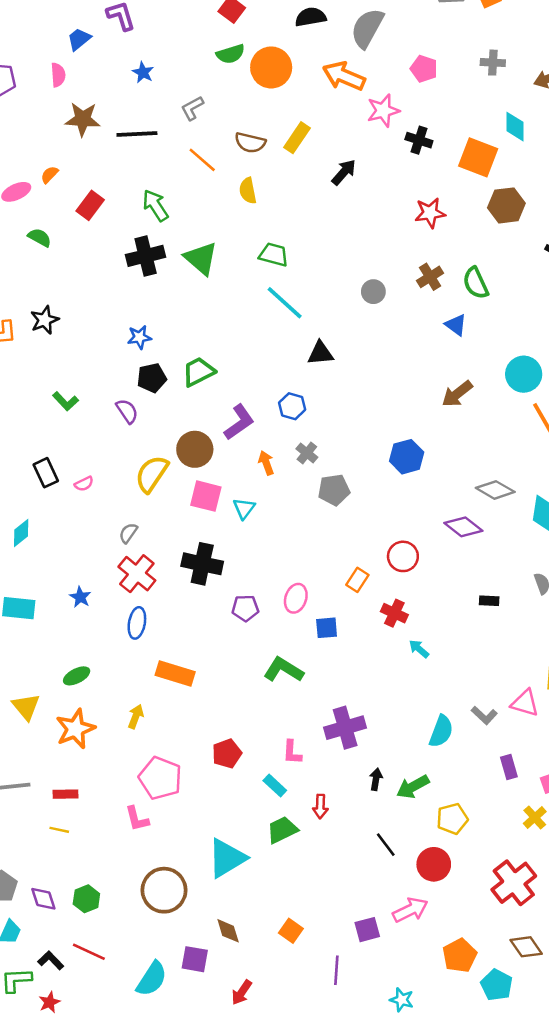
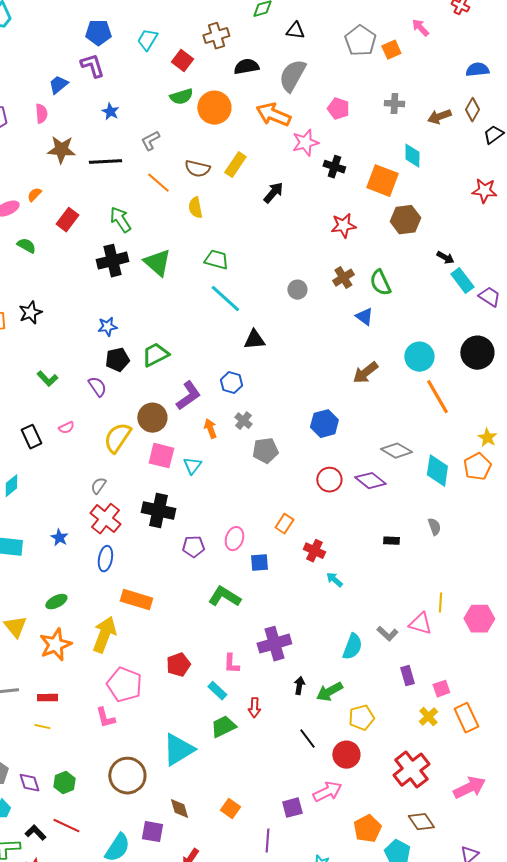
pink semicircle: (84, 484) -> (66, 428), moved
red circle: (403, 556) -> (329, 480), moved
yellow arrow: (136, 717) -> (104, 635), size x1.8

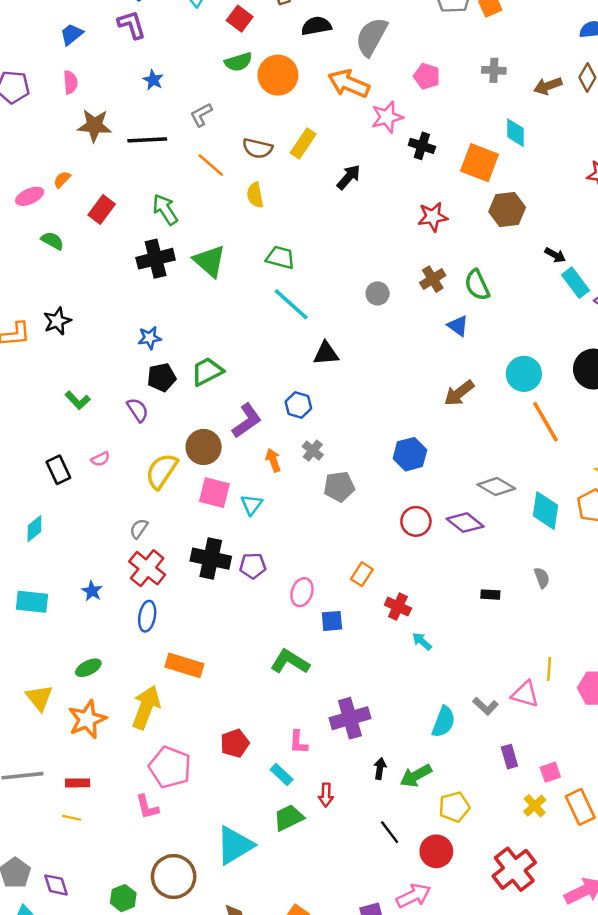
blue trapezoid: (58, 85) -> (72, 34), moved
purple pentagon: (193, 547) -> (253, 566), moved
green hexagon: (64, 783) -> (123, 898), moved

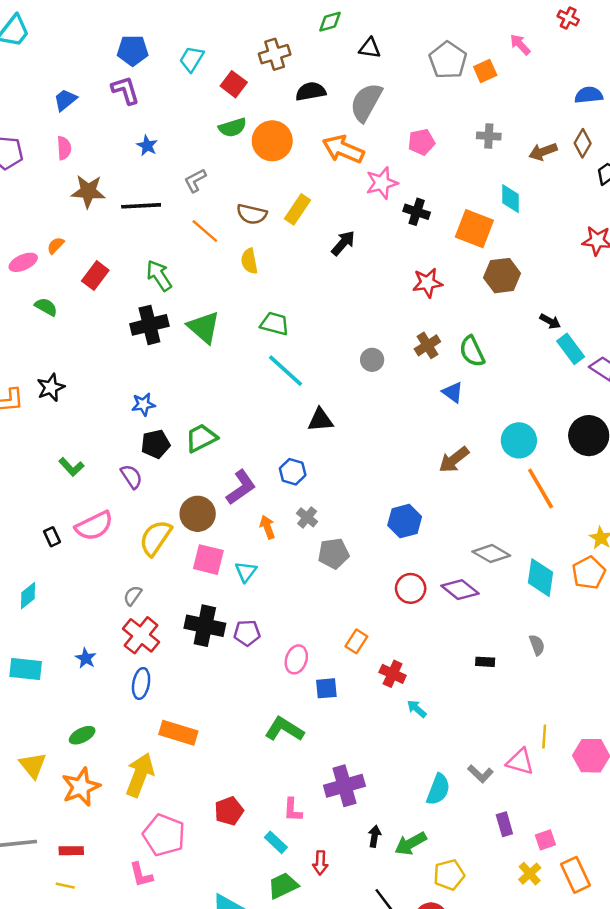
pink pentagon: (427, 76) -> (421, 142), turned -30
pink semicircle: (100, 459) -> (94, 526), size x2.0
black rectangle: (58, 470) -> (52, 537), size x0.7

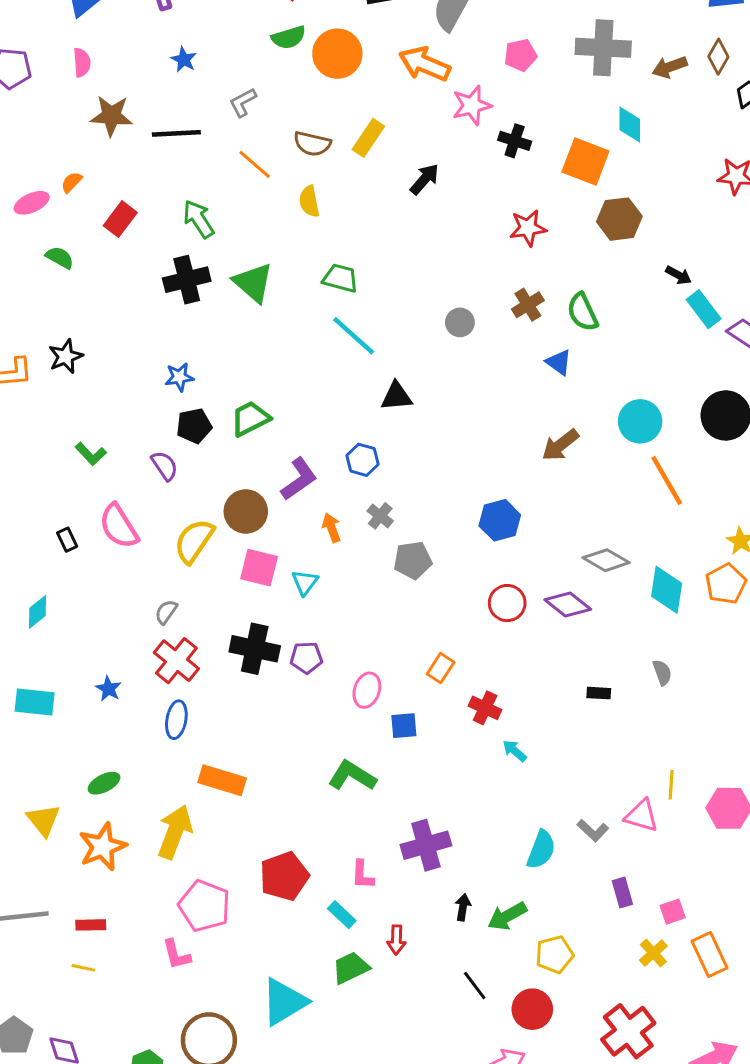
gray cross: (489, 136) -> (603, 48), size x1.8
pink semicircle: (94, 526) -> (119, 526), turned 84
red pentagon: (229, 811) -> (284, 876), size x1.4

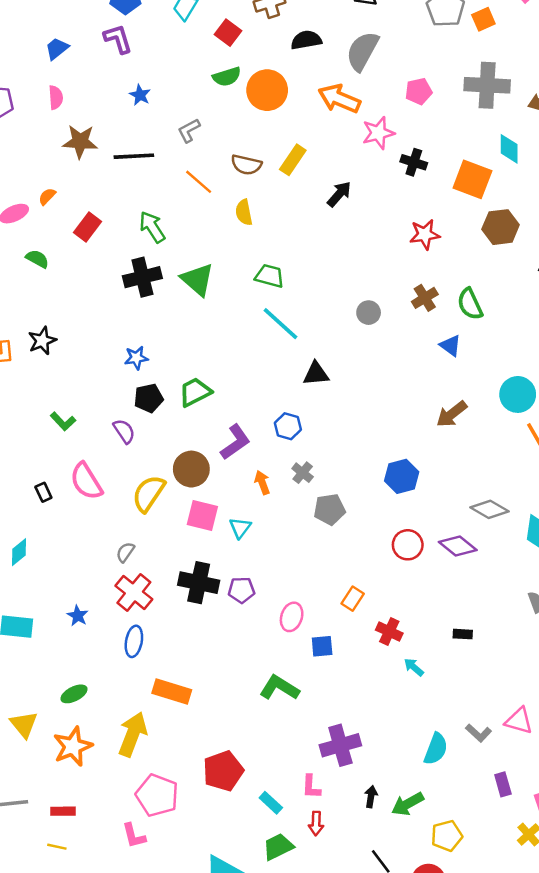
black rectangle: (599, 693) -> (463, 634), moved
pink L-shape: (362, 875) -> (311, 787), moved

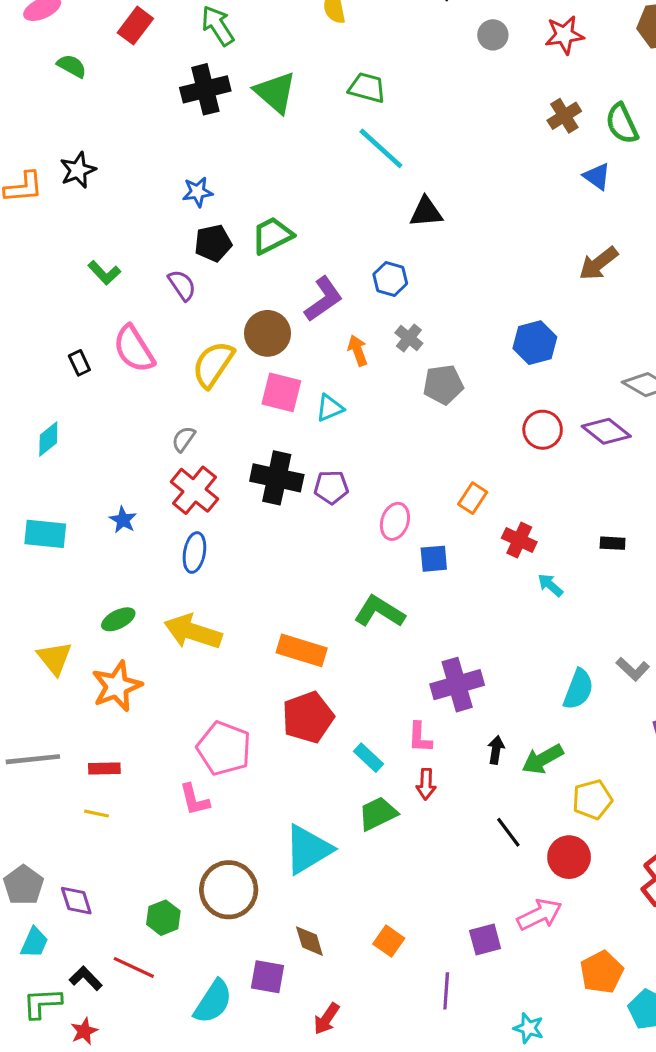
gray circle: (369, 313) -> (493, 35), moved
cyan triangle: (240, 528) -> (330, 408), turned 30
orange rectangle: (172, 691) -> (302, 650), moved
yellow arrow: (133, 734) -> (193, 632), moved, turned -93

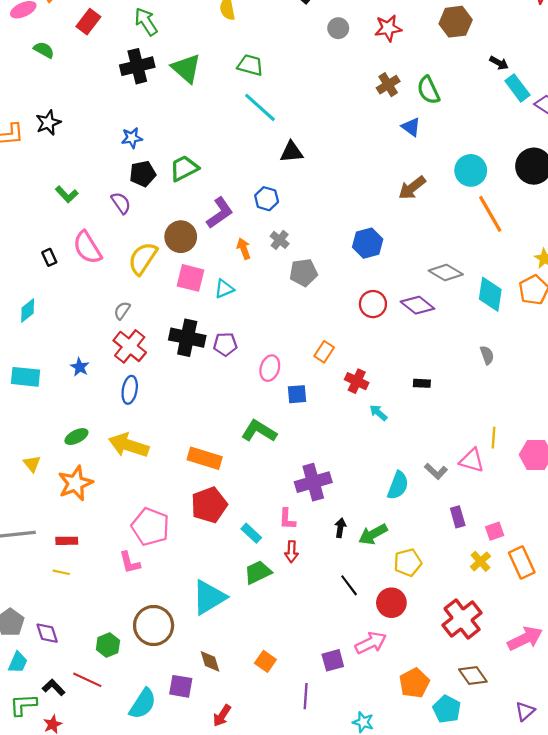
yellow triangle: (55, 658) -> (32, 464), size x0.7

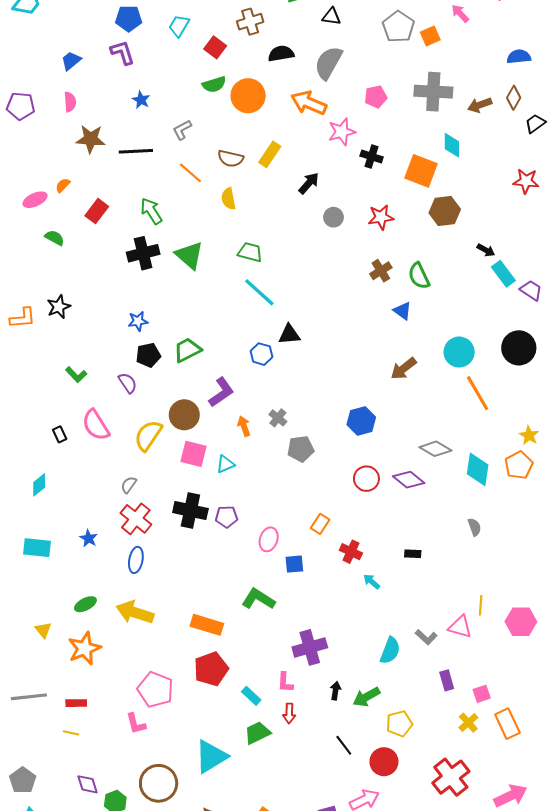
blue hexagon: (267, 199) -> (261, 354), moved
purple diamond: (47, 633) -> (87, 784), moved

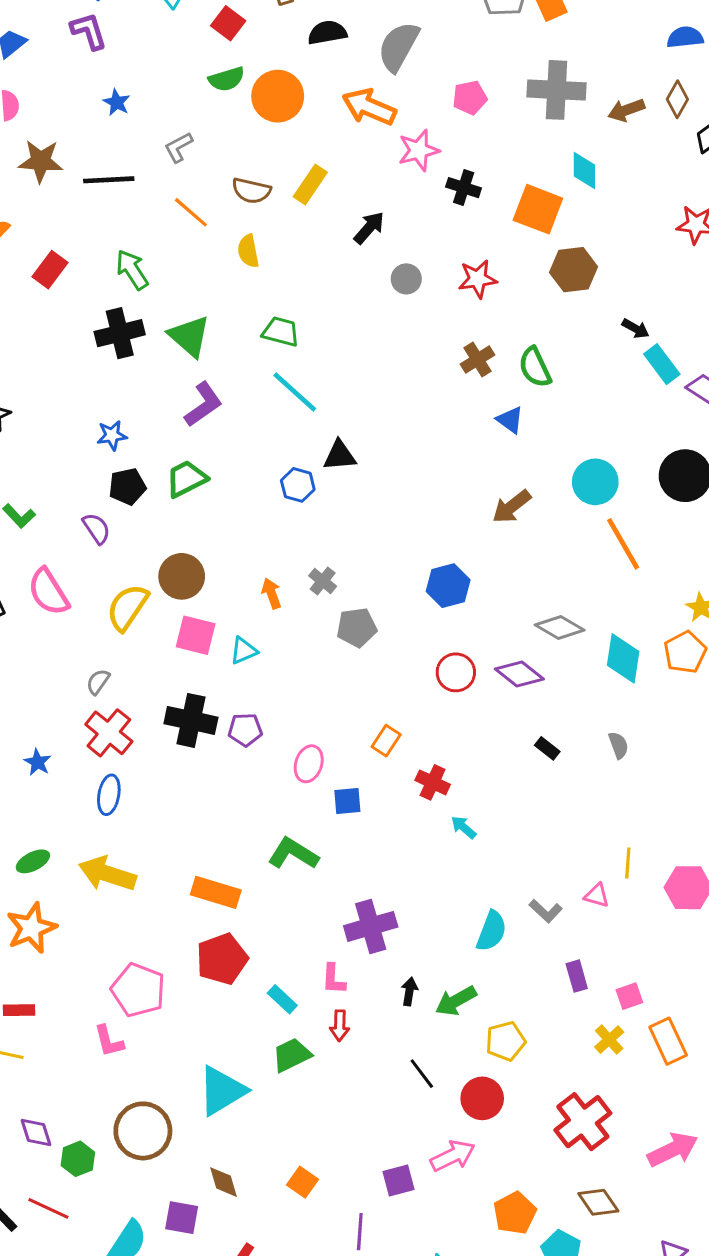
purple L-shape: (221, 392) -> (203, 404), moved
black rectangle: (413, 554) -> (547, 748), moved, turned 35
pink triangle: (460, 627) -> (597, 895), size x0.7

